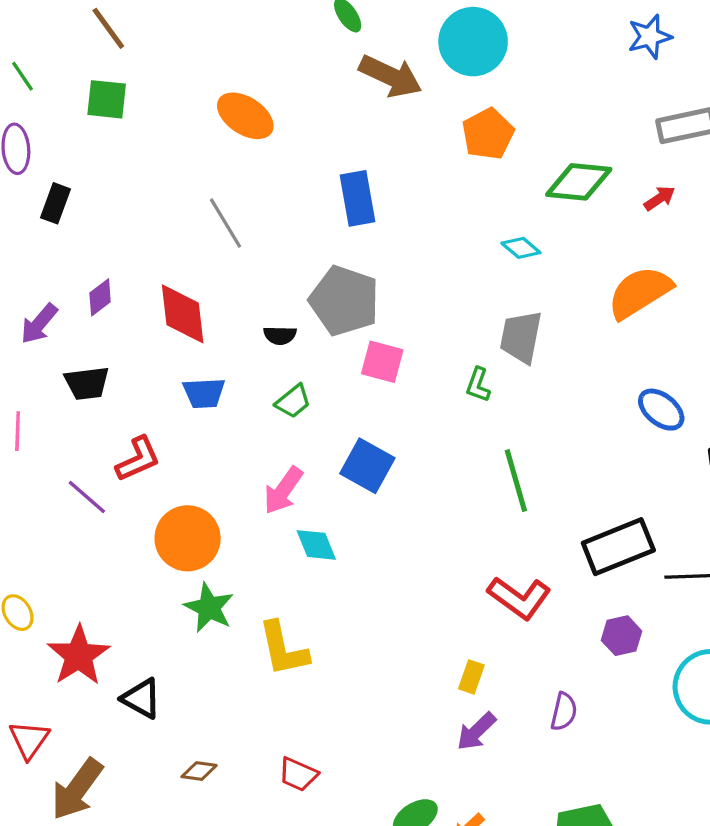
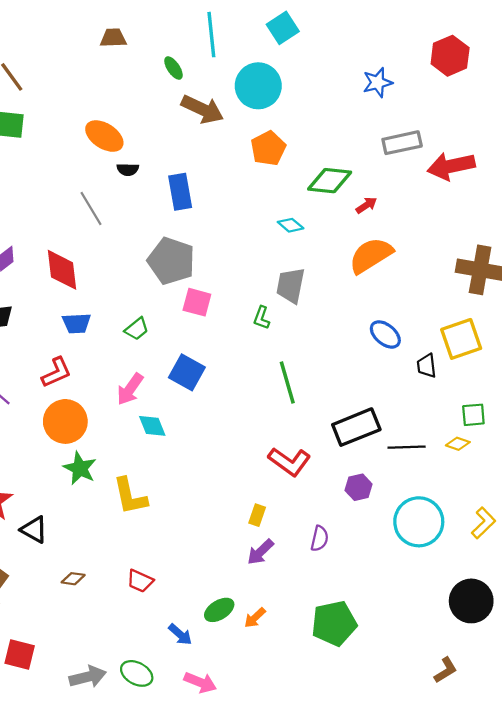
red arrow: (660, 198) -> (366, 205), moved
black semicircle: (280, 335) -> (128, 169), moved
red L-shape: (138, 459) -> (56, 372), moved

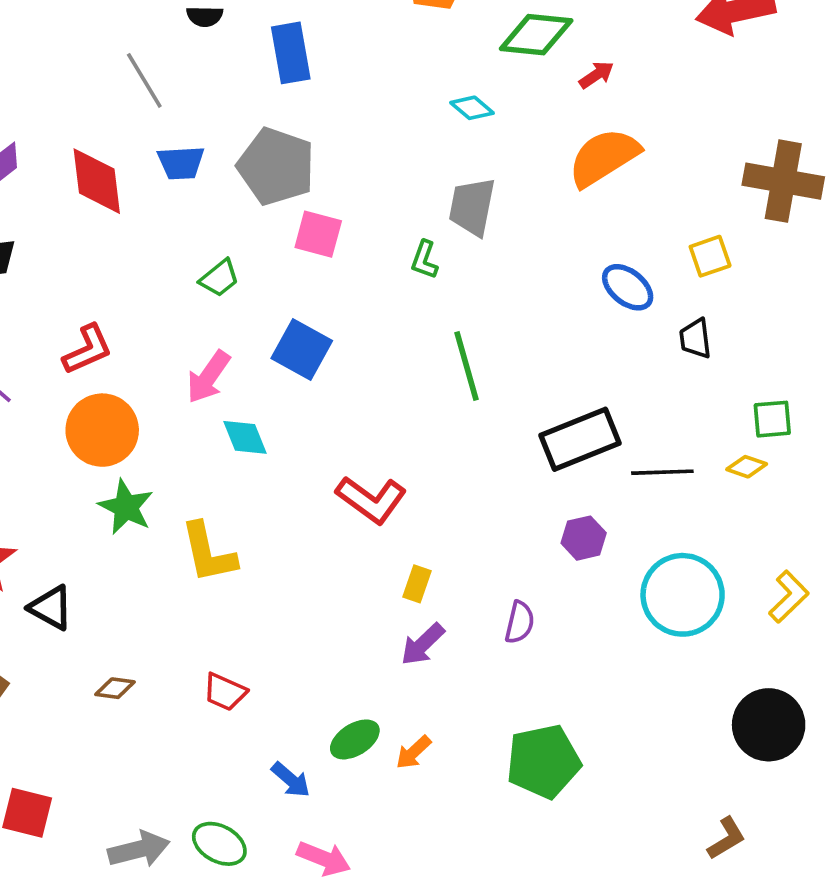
blue trapezoid: (76, 323) -> (181, 163), moved
yellow square: (461, 339) -> (710, 256), moved, size x0.6
red L-shape: (289, 462) -> (371, 500), moved

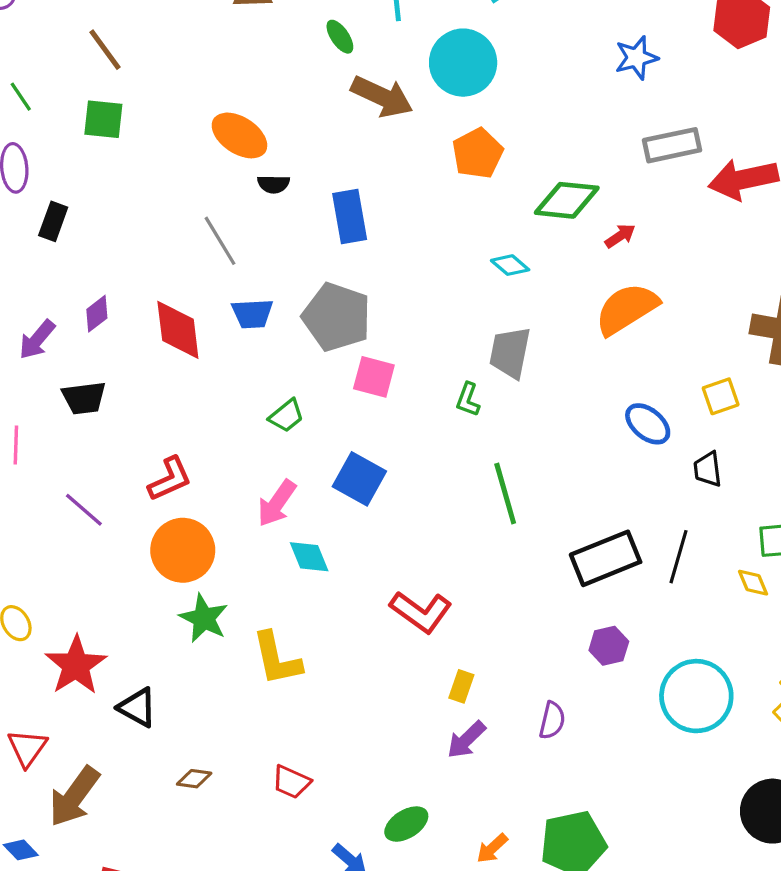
yellow diamond: (747, 467) -> (753, 583), turned 48
black line: (662, 472) -> (679, 557), moved, turned -72
orange arrow: (413, 752) -> (492, 848), moved

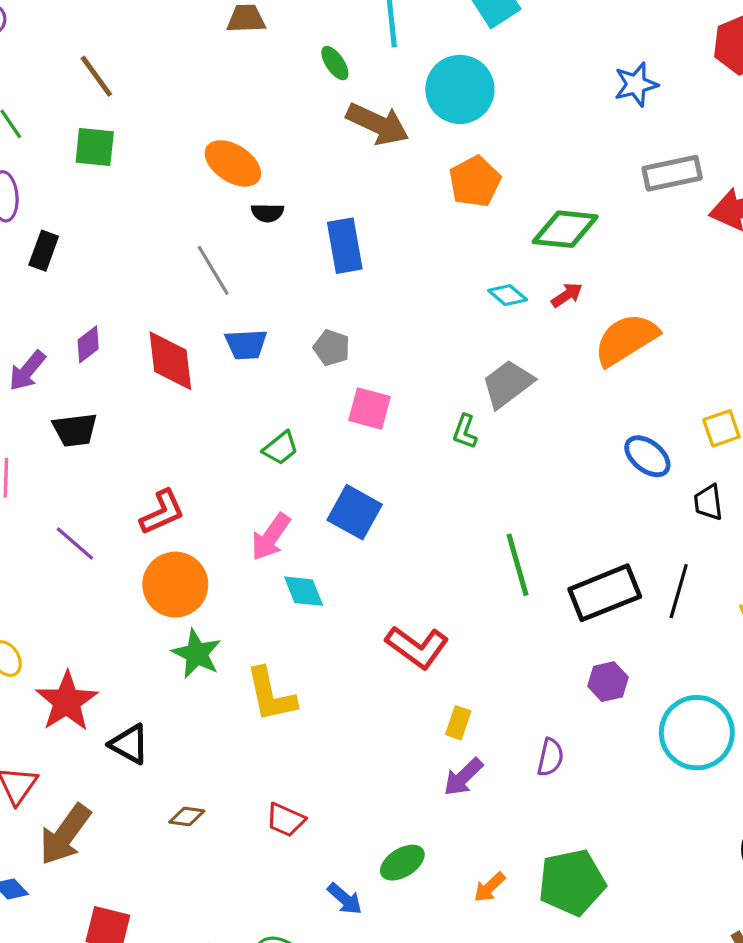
red arrow: (620, 236) -> (567, 295), moved
gray pentagon: (337, 317) -> (332, 348), size x0.5
gray trapezoid: (510, 353) -> (508, 384), turned 42
green line: (505, 494) -> (517, 565), moved

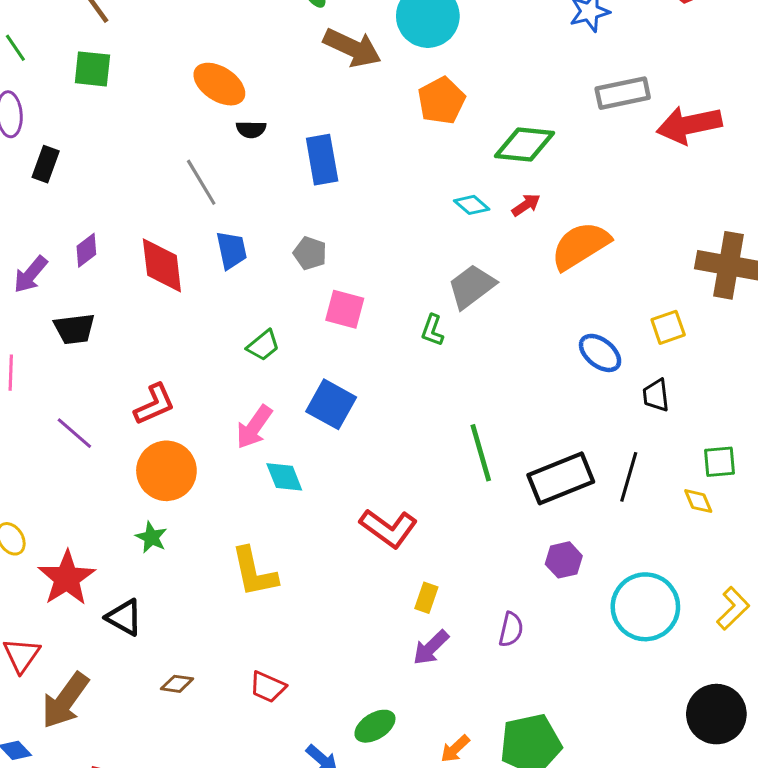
blue trapezoid: (246, 344) -> (231, 250), turned -99
green star: (197, 654) -> (151, 537), moved, size x0.7

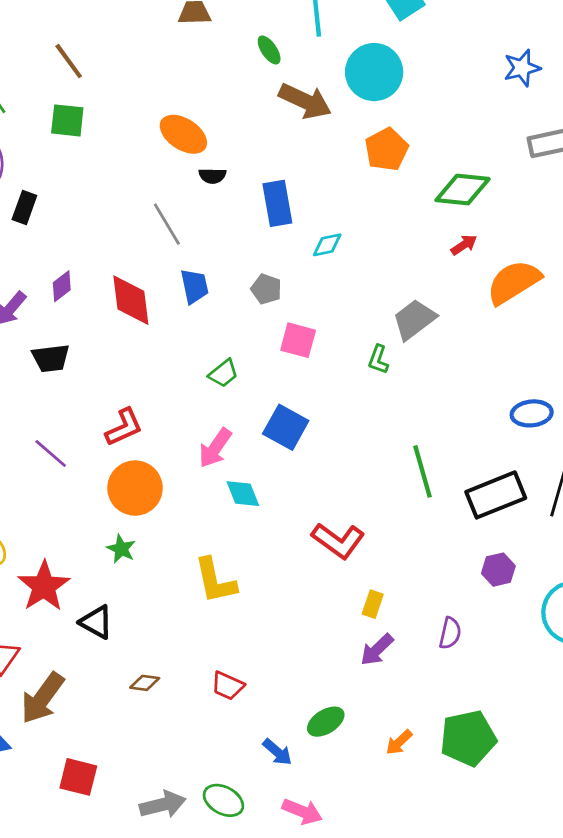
cyan diamond: (472, 205) -> (327, 245), moved, turned -52
blue ellipse: (600, 353) -> (532, 413), moved, turned -45

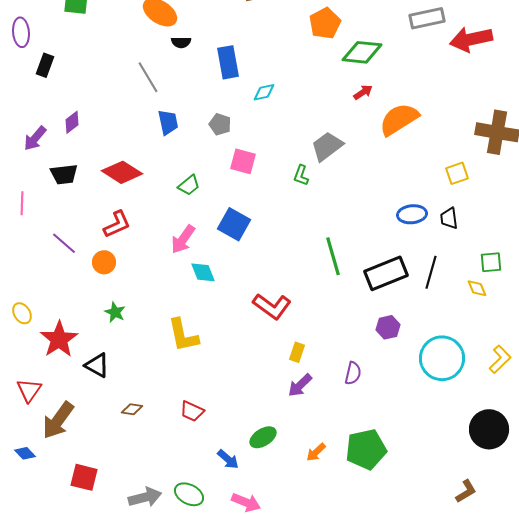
orange pentagon: (387, 149) -> (325, 23), moved
red diamond: (131, 300) -> (122, 172), moved, turned -51
orange circle: (135, 488) -> (104, 262), moved, size x0.6

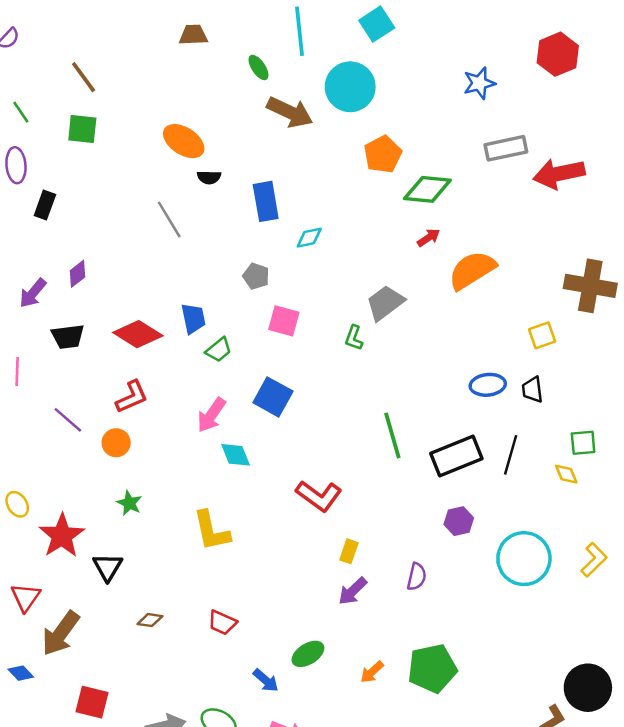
blue trapezoid: (168, 122) -> (193, 318), moved
black triangle: (97, 365) -> (108, 567), turned 32
black circle: (489, 429) -> (588, 688), moved

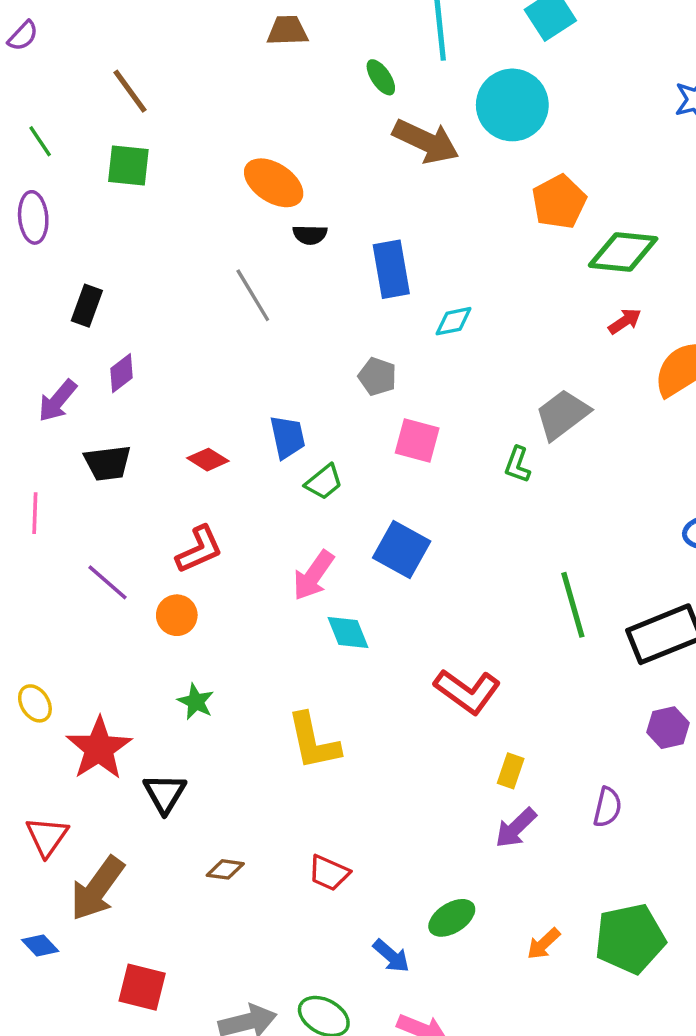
black rectangle: (45, 205) -> (87, 306), moved
red diamond: (138, 334) -> (208, 460), size x0.6

